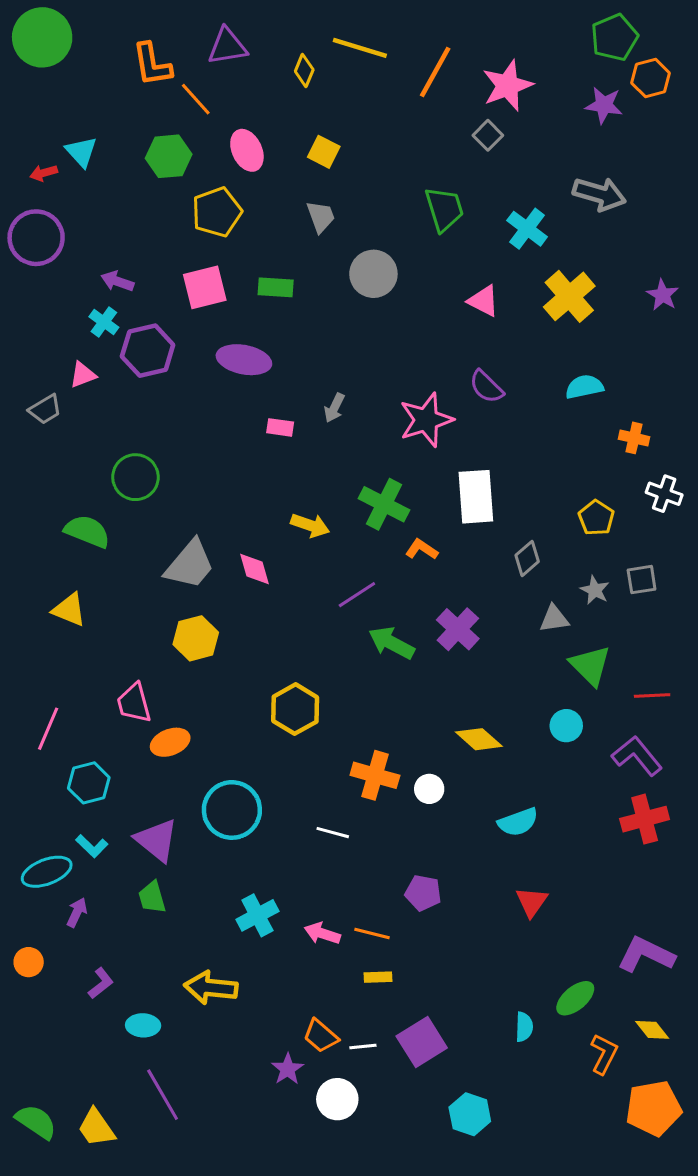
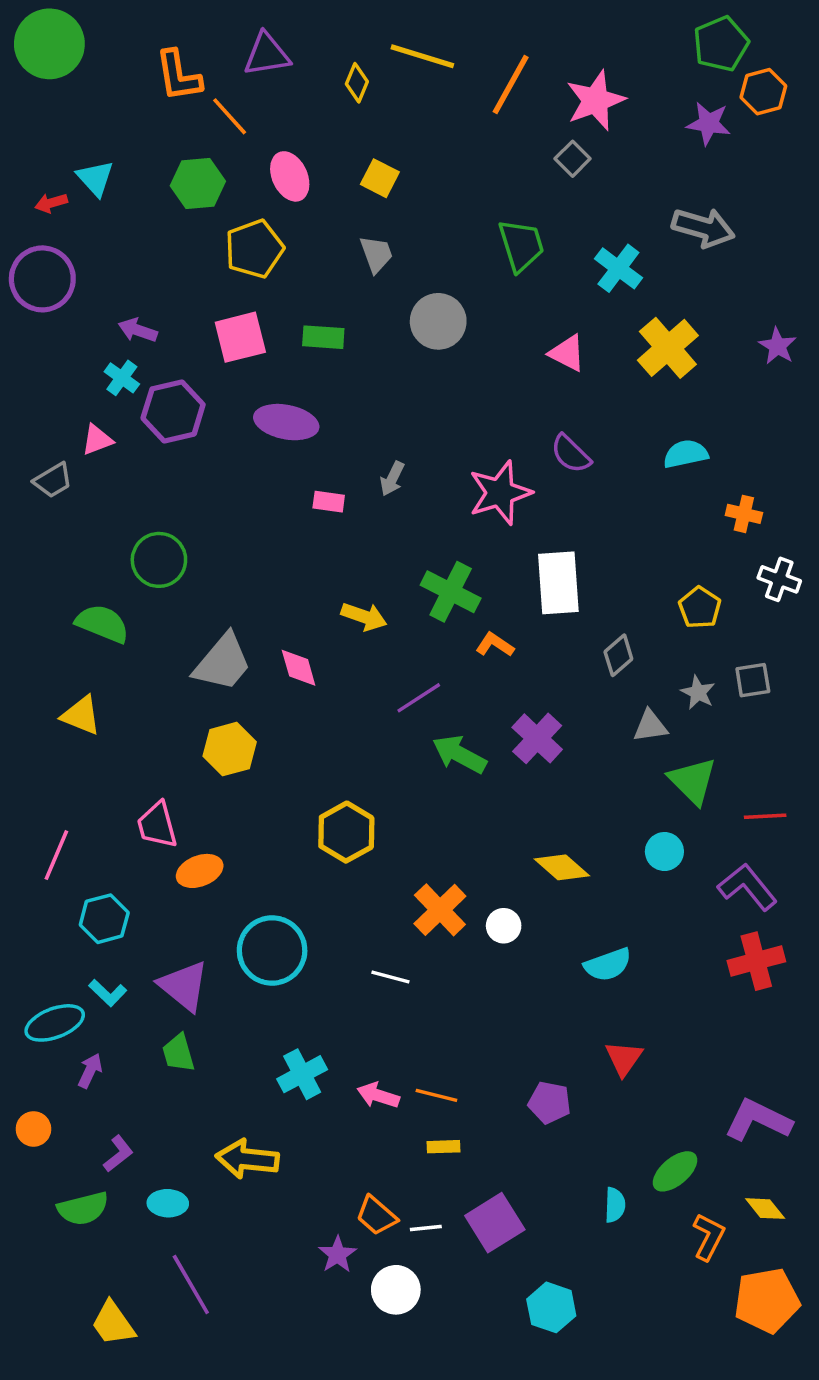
orange cross: (375, 775) -> (440, 910), turned 30
purple pentagon: (423, 893) -> (550, 1102), moved
green semicircle: (36, 1122) -> (83, 1209), moved, turned 132

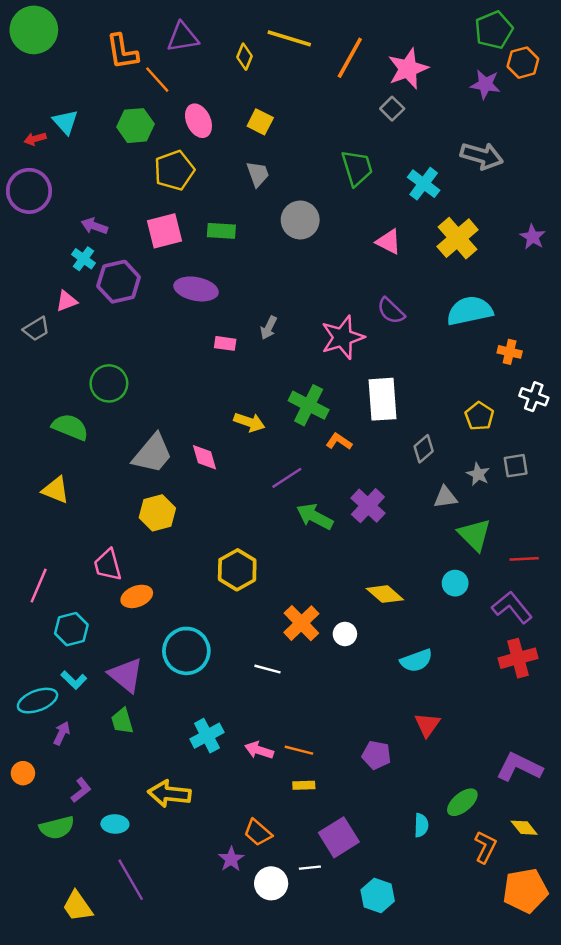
cyan semicircle: (686, 454) -> (470, 311), size x1.5
white line: (426, 1228) -> (310, 868), moved

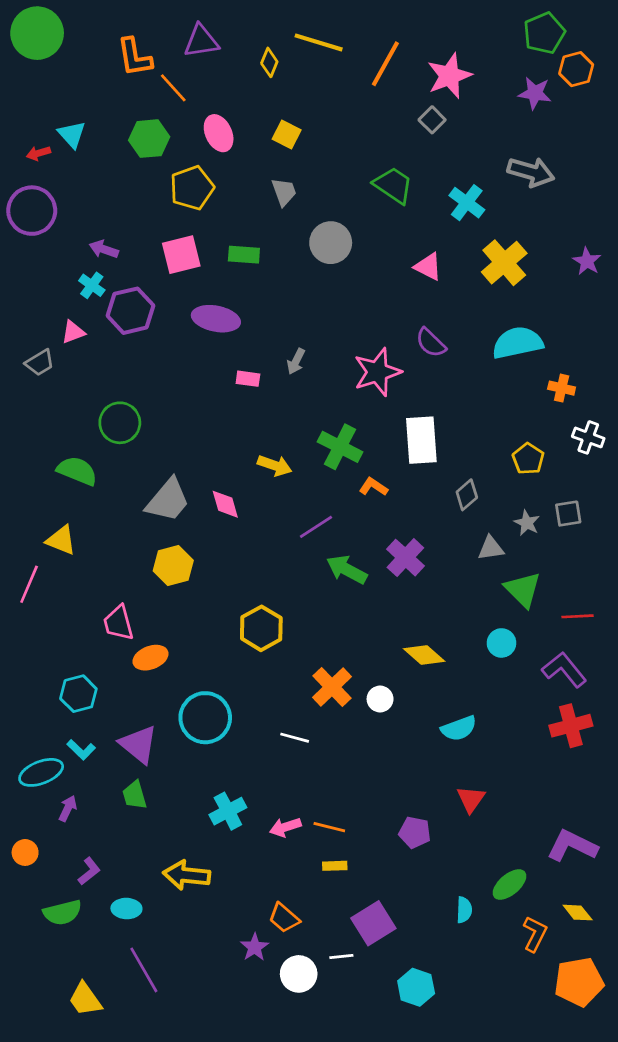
green trapezoid: (357, 168) -> (393, 185), turned -39
pink line: (39, 586) -> (29, 584), moved
pink arrow: (259, 750) -> (285, 827), turned -36

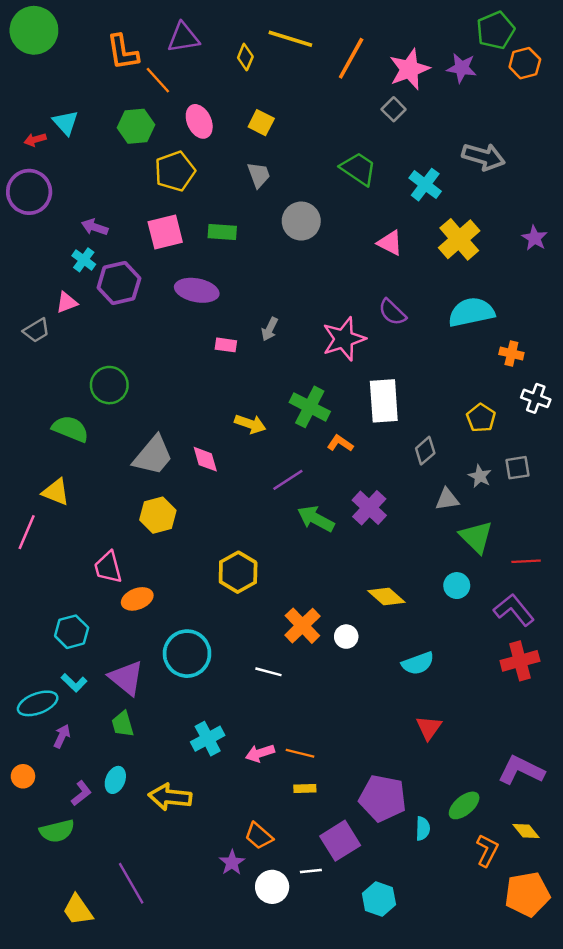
purple star: (535, 93) -> (462, 68), moved
purple pentagon: (415, 832) -> (383, 798), moved, size x1.6
cyan ellipse: (126, 909) -> (115, 780), moved, turned -70

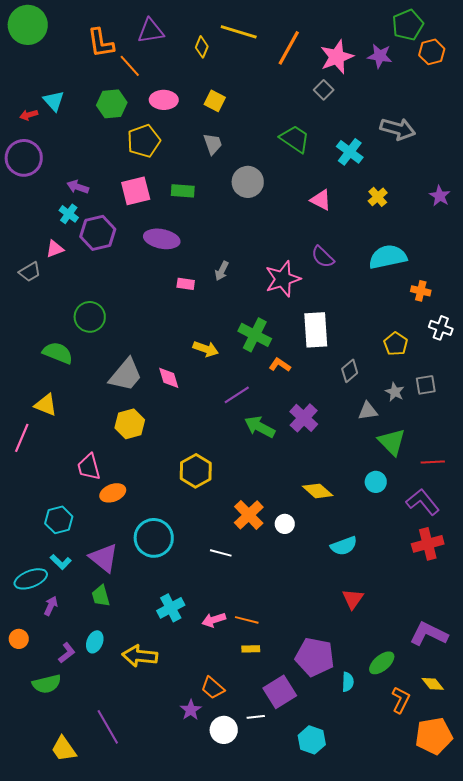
pink ellipse: (199, 121) -> (164, 100), turned -64
yellow cross: (459, 239) -> (378, 197), size x0.6

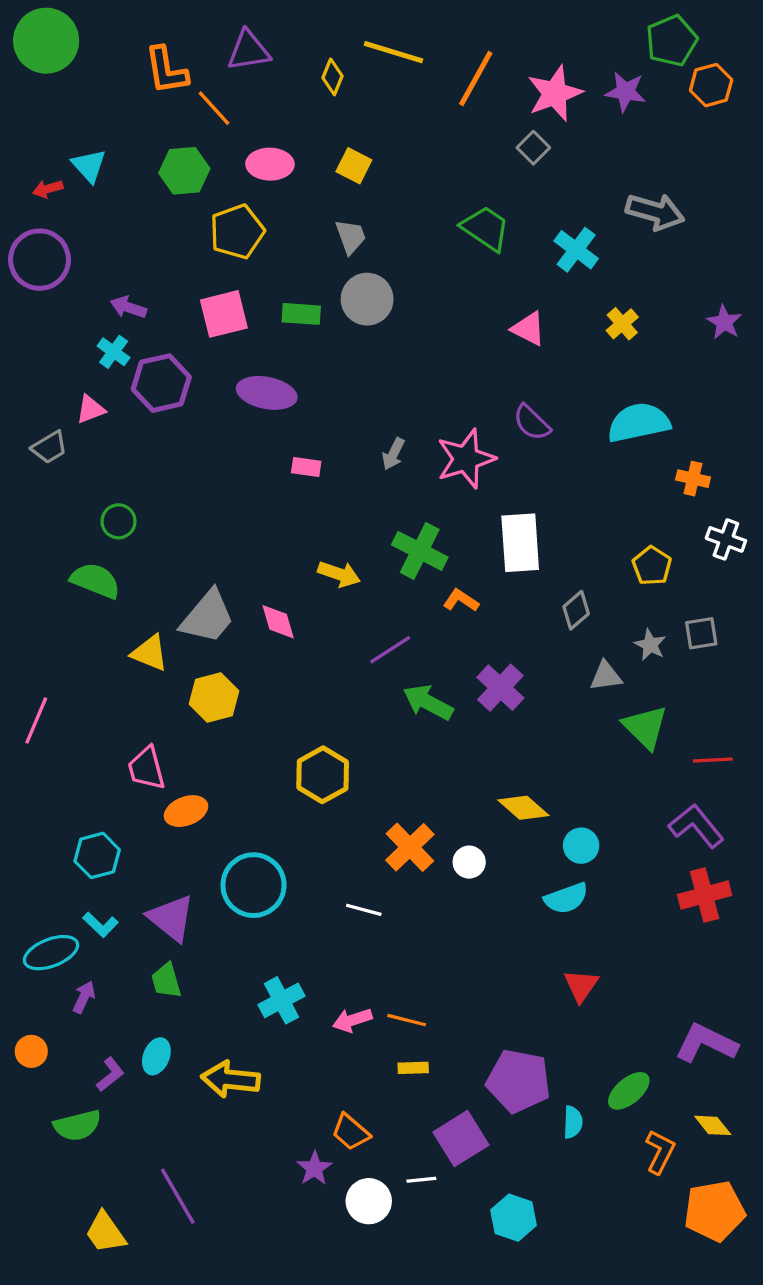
gray circle: (248, 182) -> (367, 299), moved
gray arrow: (222, 271) -> (393, 454), moved
green circle: (90, 317) -> (119, 521), moved, size x0.7
yellow triangle: (46, 405) -> (150, 653), moved
cyan circle: (376, 482) -> (581, 846), moved

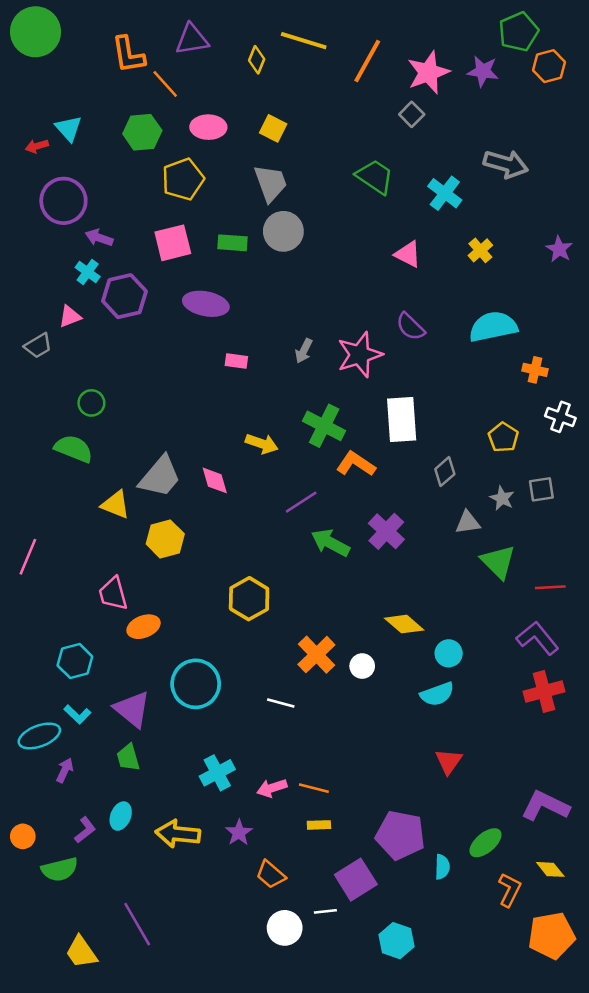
gray trapezoid: (351, 237) -> (271, 183), size x1.4
purple circle: (40, 260) -> (63, 201), moved
orange L-shape: (461, 600) -> (356, 464), size x1.4
orange circle: (31, 1051) -> (23, 836), moved
purple star: (314, 1168) -> (239, 833), moved

